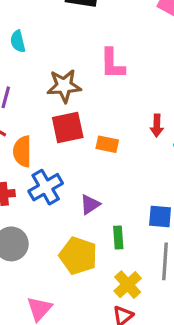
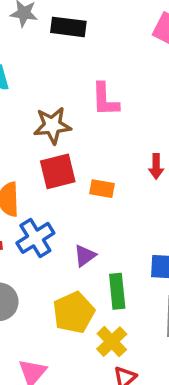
green rectangle: (118, 238) -> (117, 291), size x1.4
yellow pentagon: (78, 256) -> (74, 312), turned 30
yellow cross: (128, 285) -> (112, 342), moved

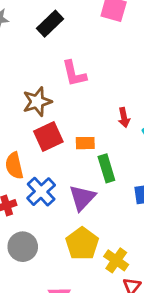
black rectangle: (68, 27) -> (50, 24), moved, turned -40
purple triangle: (85, 256) -> (82, 198), size x1.5
green rectangle: (117, 291) -> (106, 168), moved

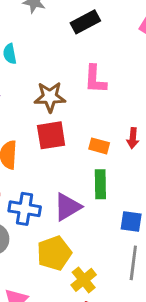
orange rectangle: (85, 143) -> (99, 146), moved
blue cross: (41, 192) -> (25, 209), moved, turned 36

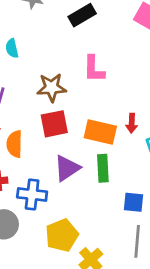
orange rectangle: (99, 146) -> (100, 132), size x1.6
purple triangle: (67, 207) -> (67, 168), moved

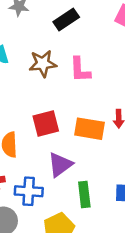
brown star: (52, 88) -> (43, 64), moved
green rectangle: (103, 168) -> (84, 195), moved

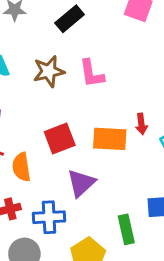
green rectangle: (84, 195) -> (126, 229), moved

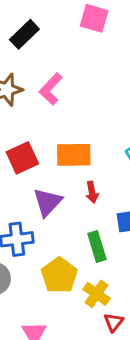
pink L-shape: (92, 74) -> (51, 89), turned 56
red arrow: (141, 124) -> (92, 192), moved

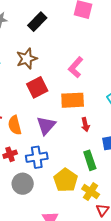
pink L-shape: (51, 89) -> (76, 67), moved
red square: (22, 158) -> (37, 87), moved
purple triangle: (47, 202) -> (46, 125), moved

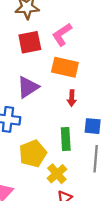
pink L-shape: (76, 67) -> (62, 35), moved

